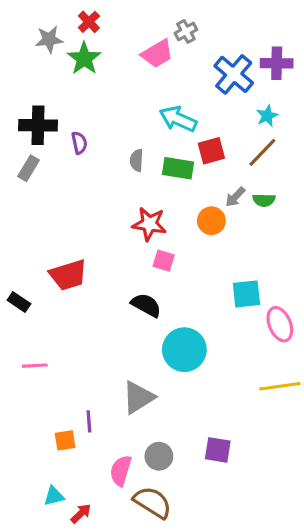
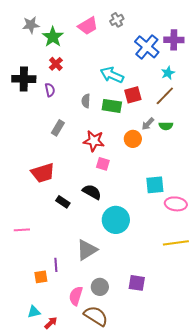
red cross: (89, 22) -> (56, 64), moved
pink trapezoid: (157, 54) -> (88, 26), moved
gray rectangle: (28, 168) -> (58, 128), moved
black rectangle: (19, 302) -> (63, 202), moved
pink ellipse: (280, 324) -> (176, 204), turned -60

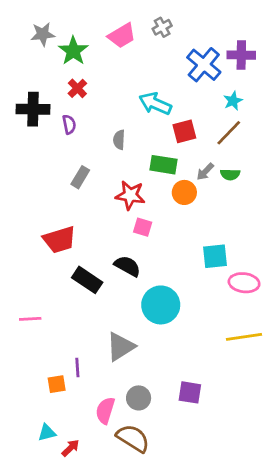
green rectangle: (112, 106) -> (164, 165), moved
black rectangle: (63, 202) -> (87, 280), size x1.5

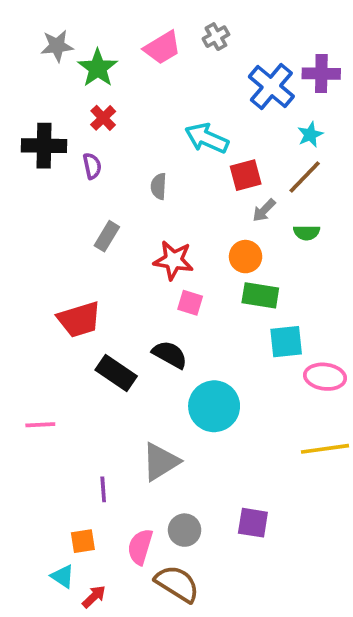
green rectangle: (164, 165) -> (260, 295), moved
gray arrow: (205, 172) -> (264, 210), moved
orange square: (57, 384) -> (83, 541), moved
cyan triangle: (47, 433) -> (63, 576), turned 48

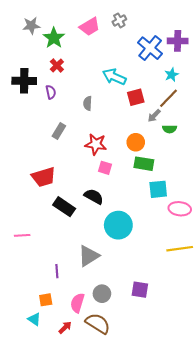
gray arrow: (264, 210) -> (154, 116), moved
red arrow: (94, 597) -> (65, 327), moved

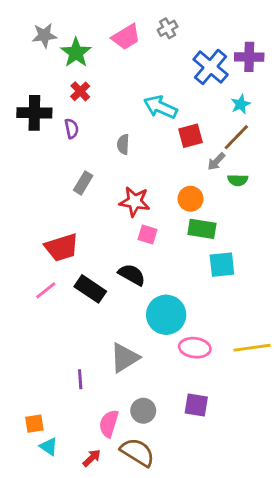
pink ellipse: (180, 209) -> (195, 348), moved
pink line: (22, 235) -> (46, 290), moved, turned -35
orange square: (46, 300) -> (34, 424), moved

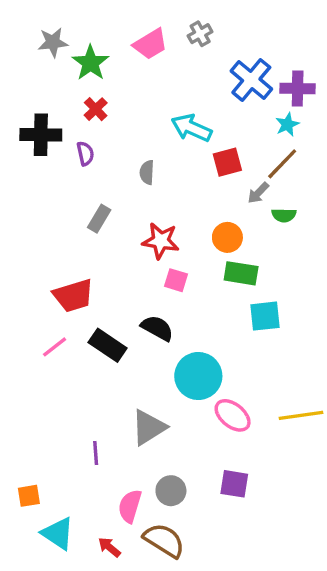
purple cross: (249, 57) -> (298, 89), moved
pink ellipse: (195, 348) -> (233, 415), turned 32
orange square: (34, 424) -> (29, 496), moved
cyan triangle: (49, 447) -> (58, 533), size x1.5
red arrow: (92, 458) -> (109, 547), turned -96

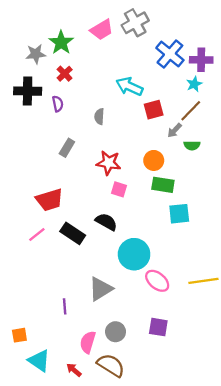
gray cross: (200, 34) -> (135, 23), size x1.6
gray star: (53, 42) -> (36, 54), moved

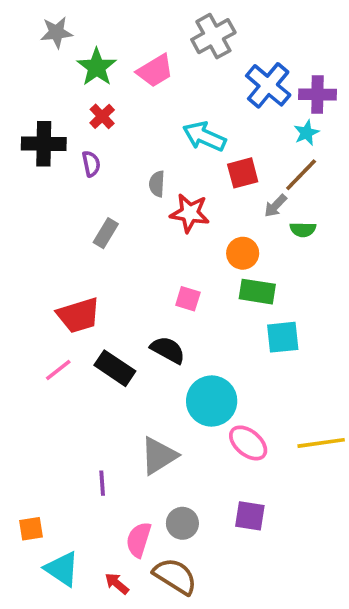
pink trapezoid: (102, 30) -> (155, 71), moved
gray star: (36, 54) -> (57, 32), moved
red star: (109, 163) -> (190, 213), moved

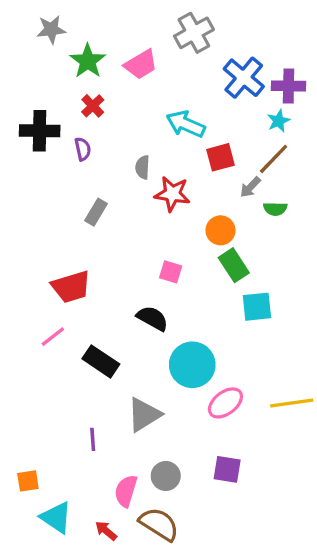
green rectangle: (257, 292) -> (234, 265), turned 48
black rectangle: (115, 368) -> (101, 361), moved
pink ellipse: (248, 443) -> (225, 403), turned -76

